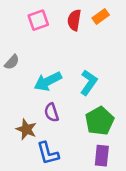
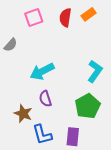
gray semicircle: (12, 62) -> (11, 45), moved
cyan L-shape: (89, 82) -> (95, 71), moved
purple rectangle: (102, 156) -> (73, 137), moved

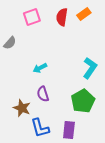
cyan arrow: (42, 71) -> (40, 68), size x0.6

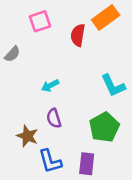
orange rectangle: (84, 14) -> (106, 18), size x1.5
red semicircle: (62, 17) -> (78, 35), moved
cyan L-shape: (90, 68) -> (113, 86), turned 120

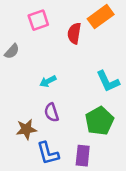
brown star: (27, 136) -> (26, 129), turned -30

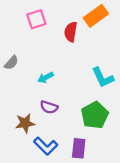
gray semicircle: (12, 51) -> (11, 63), moved
purple semicircle: (51, 112) -> (49, 107), turned -54
blue L-shape: (48, 153) -> (46, 146), turned -30

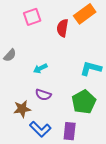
cyan L-shape: (103, 78) -> (91, 68), turned 130

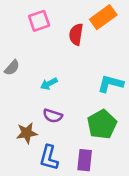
blue L-shape: (40, 129) -> (49, 158), turned 60

